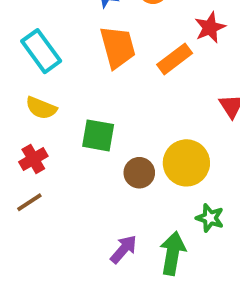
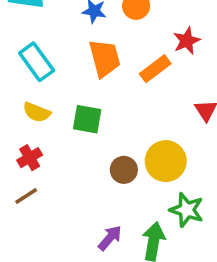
green square: (98, 135) -> (87, 119), moved
green star: (210, 218) -> (187, 210), size x1.4

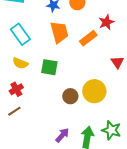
green star: (187, 210) -> (111, 130), moved

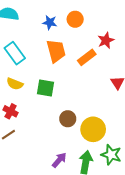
red cross: (16, 89) -> (11, 111), turned -32
yellow circle: (94, 91) -> (93, 129), moved

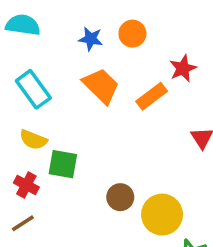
orange trapezoid: (56, 51) -> (101, 86), turned -30
green square: (45, 88) -> (63, 164), moved

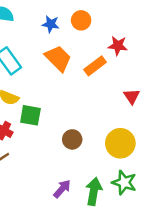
red star: (183, 68) -> (118, 46), turned 30
yellow circle: (162, 215) -> (120, 143), moved

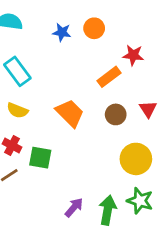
orange trapezoid: (58, 58) -> (70, 113), moved
green square: (30, 115) -> (40, 158), moved
brown circle: (72, 139) -> (116, 114), moved

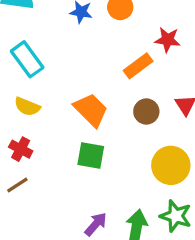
green square: (40, 158) -> (91, 156), moved

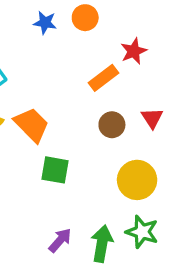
red star: (168, 40) -> (134, 51), turned -30
orange trapezoid: (91, 110) -> (32, 125), moved

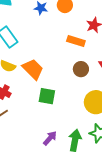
orange rectangle: (104, 78) -> (76, 41), turned 54

